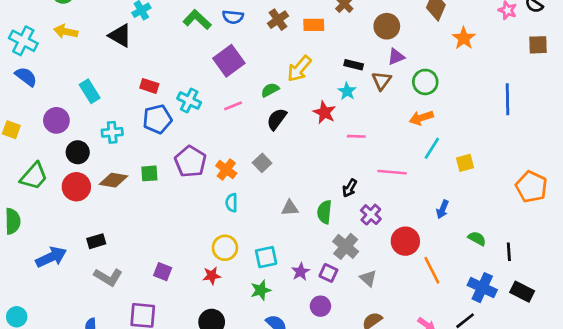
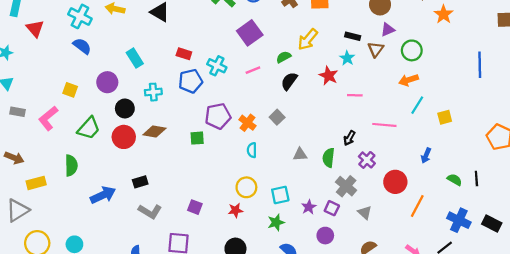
purple pentagon: (190, 162) -> (218, 116), turned 30
green square: (149, 173) -> (197, 138), moved
black line: (509, 252) -> (476, 179), moved
orange line: (432, 270) -> (417, 206), turned 55

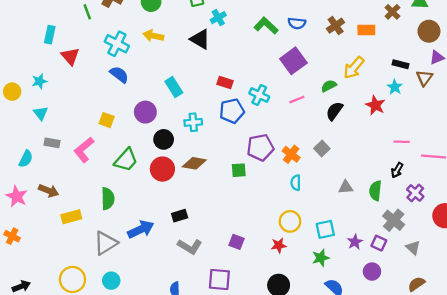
pink line: (355, 95) -> (402, 142), moved
gray triangle: (18, 210) -> (106, 243), moved

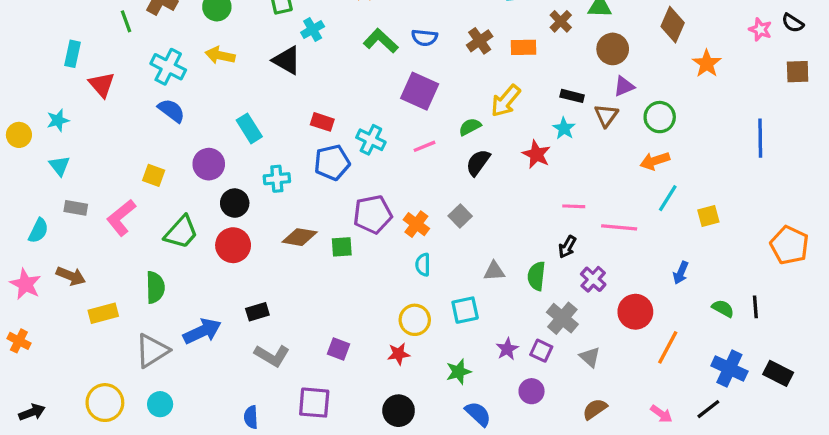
purple square: (293, 61) -> (420, 91), turned -30
brown diamond: (194, 163) -> (300, 237), moved
cyan square: (325, 229) -> (465, 310), moved

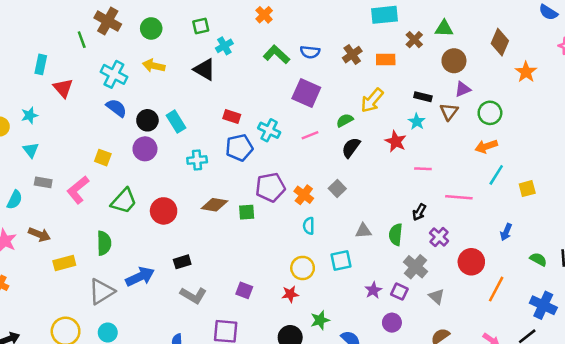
black circle: (235, 203) -> (147, 120), moved
pink line: (574, 206) -> (423, 169), moved
green star: (459, 372) -> (320, 320), moved

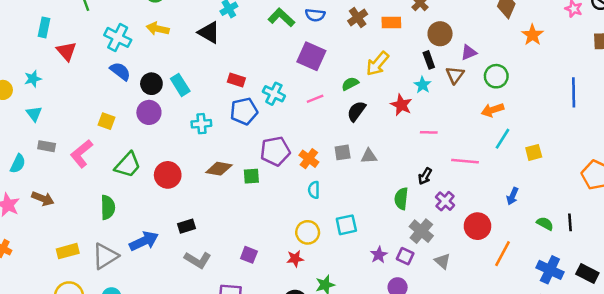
brown circle: (454, 61) -> (440, 34), moved
black rectangle: (423, 97) -> (429, 60), turned 56
gray square: (337, 189) -> (343, 152), turned 35
gray triangle: (363, 231) -> (369, 156), moved
yellow rectangle: (64, 263) -> (68, 251), moved

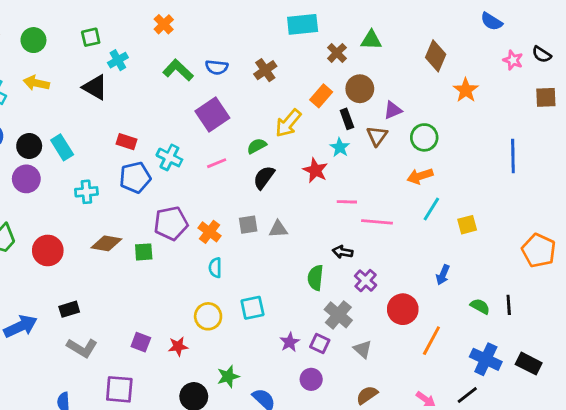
orange rectangle: (391, 22) -> (321, 96), moved, turned -48
purple square: (311, 56) -> (212, 115), turned 32
pink line: (465, 161) -> (377, 222), moved
black arrow: (425, 176) -> (343, 252), turned 70
red star: (295, 259) -> (178, 346), moved

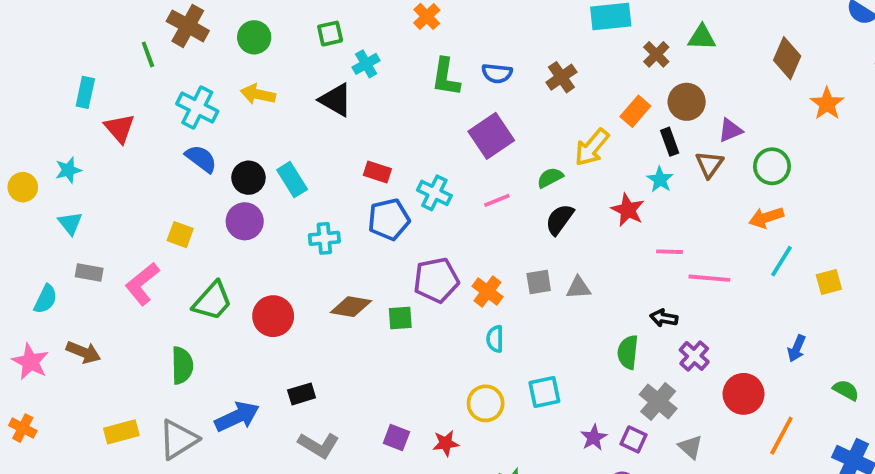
green L-shape: (178, 70) -> (446, 77), turned -124

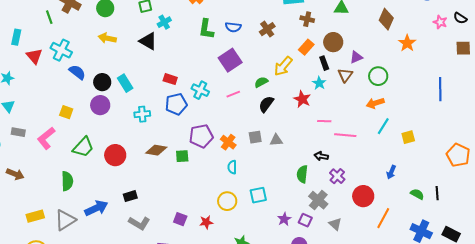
brown cross: (656, 54) -> (307, 19), moved, turned -32
cyan cross: (197, 107) -> (61, 50), moved

